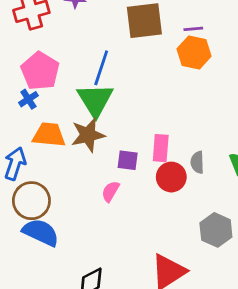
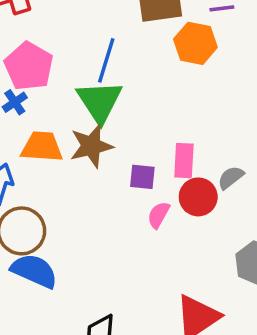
orange hexagon: (194, 52) -> (195, 43), moved
gray semicircle: (197, 162) -> (231, 178), turned 55
pink semicircle: (110, 191) -> (159, 215), moved

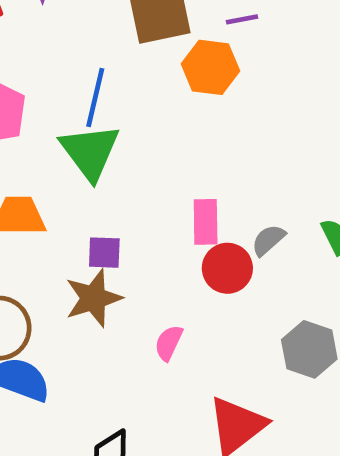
brown star: (91, 146) -> (93, 298), moved
purple square: (142, 177) -> (104, 253), moved
pink semicircle: (159, 215) -> (169, 343), moved

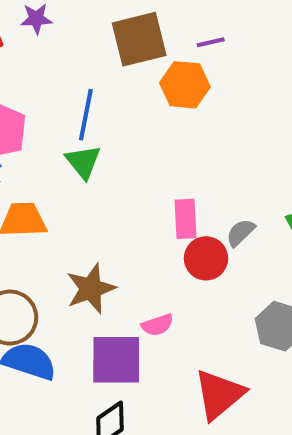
green triangle: (90, 152) -> (83, 162), size x0.7
purple square: (104, 253) -> (116, 360), moved, size x1.8
pink semicircle: (169, 343) -> (157, 325), turned -132

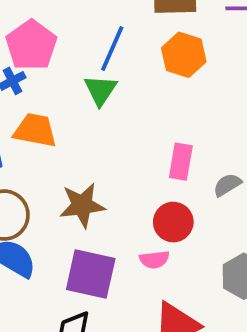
orange hexagon: (185, 85) -> (184, 55), moved
red circle: (206, 258) -> (173, 222), moved
pink semicircle: (157, 325) -> (154, 260), moved

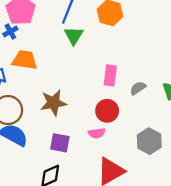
green triangle: (100, 90) -> (74, 36), moved
purple square: (91, 274) -> (60, 143), size x0.7

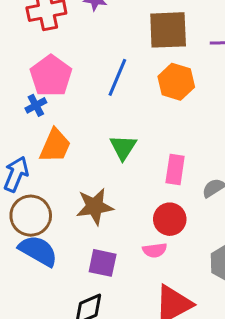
green triangle: (74, 36) -> (123, 147), moved
orange trapezoid: (25, 60) -> (55, 146), turned 104

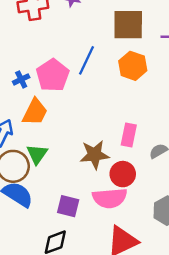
pink pentagon: (51, 76) -> (53, 75), moved
green triangle: (123, 147) -> (37, 154), moved
brown star: (95, 207) -> (95, 155), moved
pink semicircle: (155, 250) -> (110, 198), size x1.8

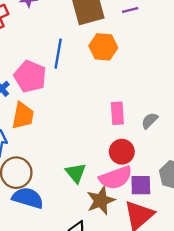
green triangle: (37, 154) -> (76, 173), moved
brown star: (95, 155) -> (101, 201), moved
purple square: (68, 206) -> (141, 185), moved

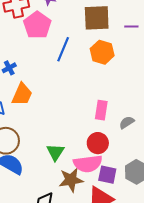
pink pentagon: (30, 76) -> (37, 25), moved

